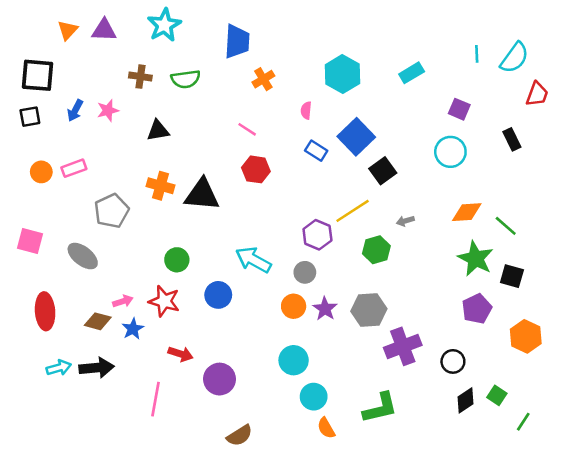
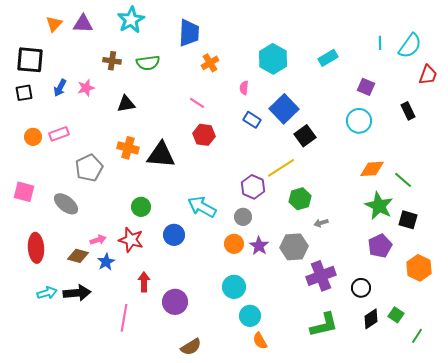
gray arrow: (405, 221) -> (321, 223), moved
red arrow: (181, 354) -> (144, 282), turned -108
green L-shape: (380, 408) -> (324, 325), moved

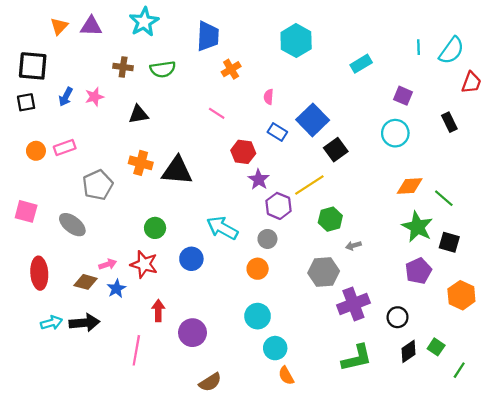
cyan hexagon: (273, 59) -> (296, 41), moved
red hexagon: (204, 135) -> (243, 152), moved
purple star: (259, 246) -> (259, 179), moved

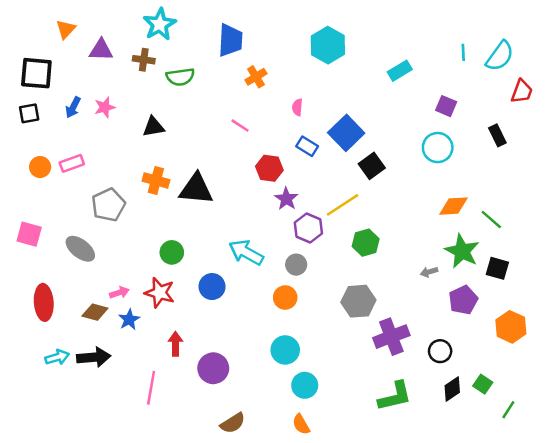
purple triangle: (91, 26) -> (101, 50), moved
brown cross: (123, 67) -> (144, 60), moved
gray arrow: (353, 246) -> (429, 272), moved
orange semicircle: (286, 376) -> (301, 424), moved

